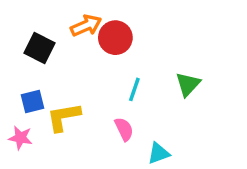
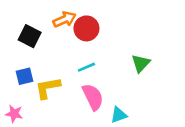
cyan line: (134, 89) -> (86, 67), moved, turned 48
pink semicircle: (124, 129) -> (93, 97), size x1.5
pink star: (20, 138) -> (14, 114), moved

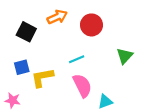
red circle: (86, 28) -> (91, 25), moved

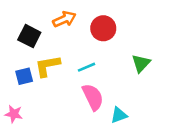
yellow L-shape: (42, 78) -> (47, 66), moved

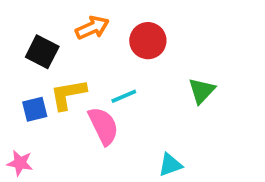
pink semicircle: (93, 97) -> (103, 126), moved

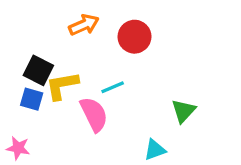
black square: (42, 52) -> (38, 70), moved
green triangle: (202, 91) -> (183, 111), moved
blue square: (35, 109) -> (32, 99), turned 30

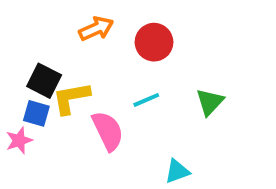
cyan line: (113, 87) -> (146, 100), moved
green triangle: (183, 111) -> (210, 102), moved
pink star: (18, 148) -> (19, 140), moved, turned -30

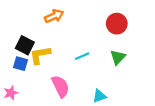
red circle: (154, 42) -> (117, 24), moved
pink semicircle: (108, 131) -> (61, 86), moved
pink star: (19, 140) -> (11, 93), moved

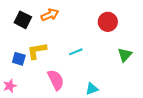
black square: (25, 45) -> (23, 20), moved
green triangle: (118, 57) -> (125, 55), moved

